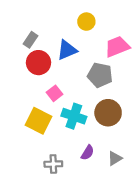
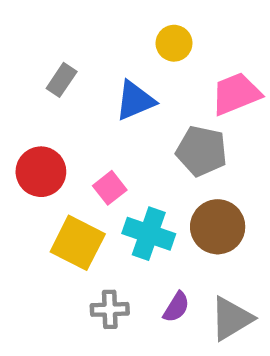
red circle: (38, 63) -> (41, 172), moved
gray triangle: (115, 158) -> (231, 319), size x1.5
gray cross: (53, 164) -> (110, 309), moved

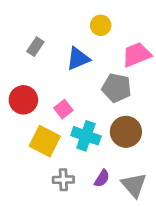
gray triangle: (231, 319) -> (134, 185), turned -40

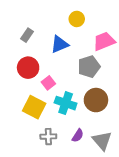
gray pentagon: (117, 88) -> (89, 67), turned -30
red circle: (23, 100) -> (28, 68), moved

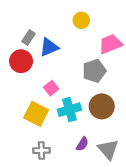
blue triangle: (60, 44) -> (49, 47), moved
red circle: (28, 68) -> (21, 61), moved
cyan cross: (66, 103) -> (69, 110), turned -35
gray cross: (48, 137) -> (41, 150), moved

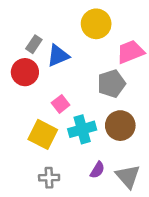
yellow circle: (81, 20) -> (96, 24), size x1.5

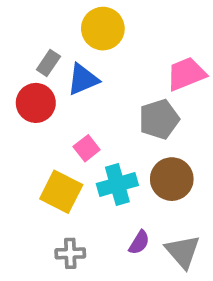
yellow circle: (96, 24) -> (103, 29), moved

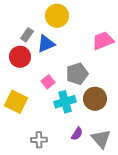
gray pentagon: (159, 119) -> (77, 74), moved
yellow square: (61, 192) -> (16, 102), moved

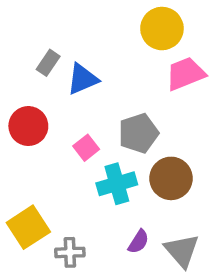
yellow circle: (57, 16) -> (162, 29), moved
red circle: (20, 57) -> (28, 126), moved
yellow square: (16, 102) -> (28, 227), moved, turned 30

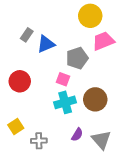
red circle: (28, 126) -> (20, 81), moved
gray pentagon: (139, 133) -> (77, 58), moved
pink square: (86, 148) -> (63, 79), moved, turned -32
yellow square: (28, 227) -> (16, 127), size x0.7

